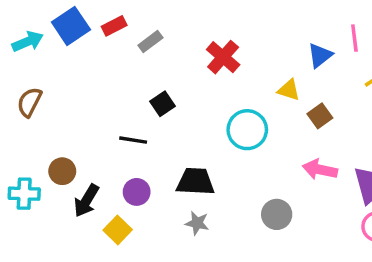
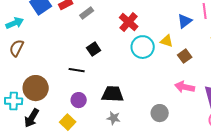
cyan arrow: (28, 42) -> (15, 23), moved
cyan circle: (247, 130) -> (143, 47), moved
brown circle: (62, 171) -> (36, 88), size x1.6
black arrow: (86, 201) -> (32, 118), moved

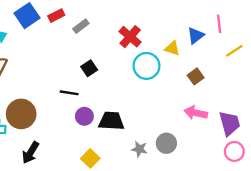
yellow triangle: (167, 41) -> (172, 48), moved
purple circle: (79, 100) -> (84, 116), moved
black arrow: (32, 118) -> (31, 153), moved
gray star: (114, 118) -> (139, 149), moved
yellow square: (68, 122) -> (90, 158), moved

